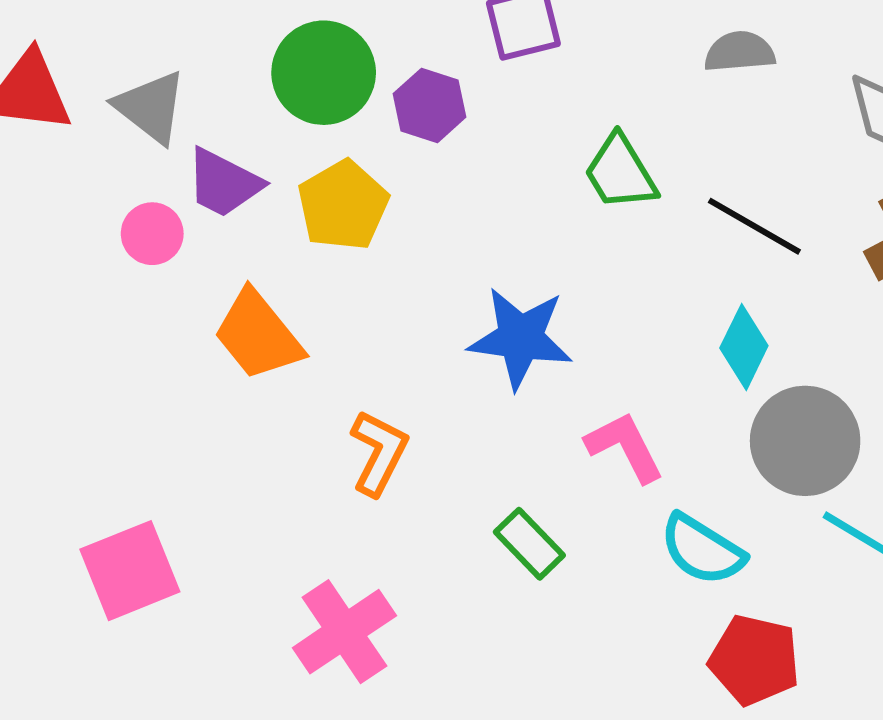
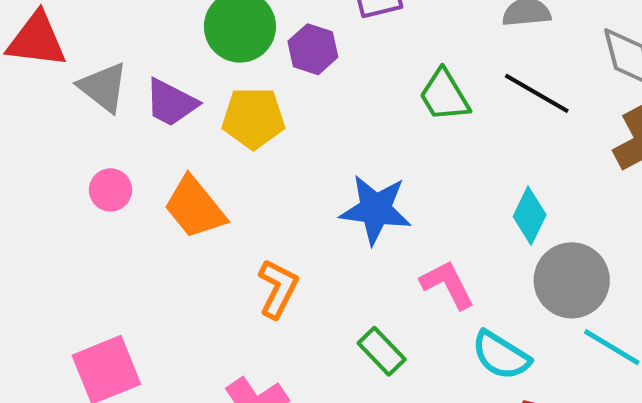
gray triangle: (151, 107) -> (103, 87), moved
yellow pentagon: (343, 205) -> (253, 118), turned 30
black line: (754, 226) -> (537, 93), moved
pink circle: (152, 234) -> (111, 190), moved

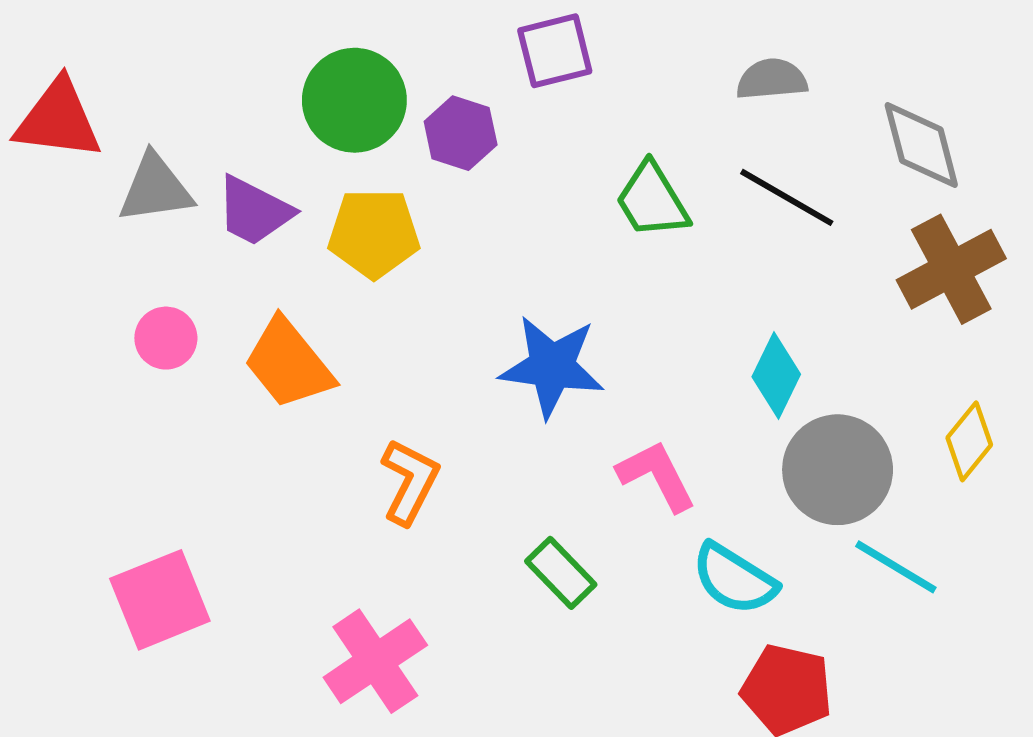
gray triangle: (103, 87) -> (155, 188), turned -46

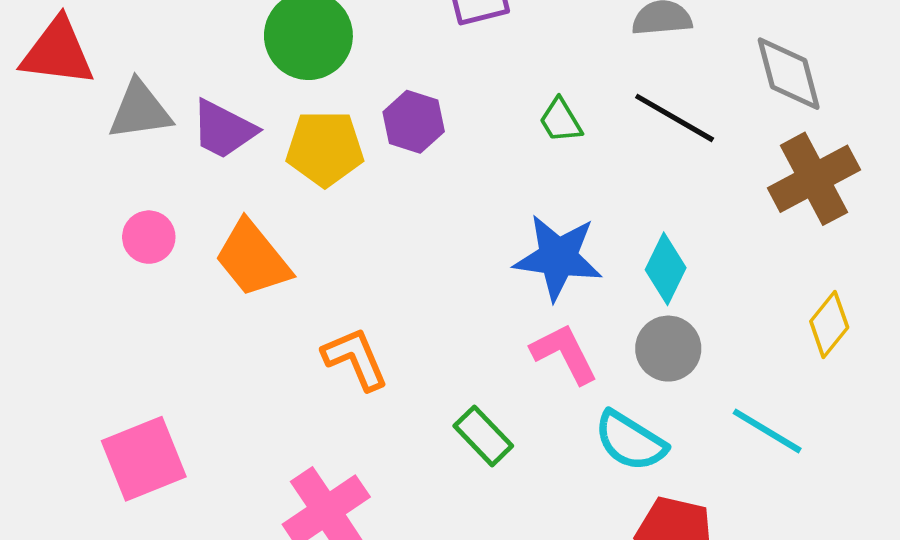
purple hexagon: (461, 133) -> (414, 122), moved
green trapezoid: (652, 200) -> (561, 120), size x0.7
blue star: (552, 366) -> (558, 257), moved
gray circle: (838, 470) -> (668, 349), moved, size x0.7
orange L-shape: (410, 482) -> (355, 359), turned -50

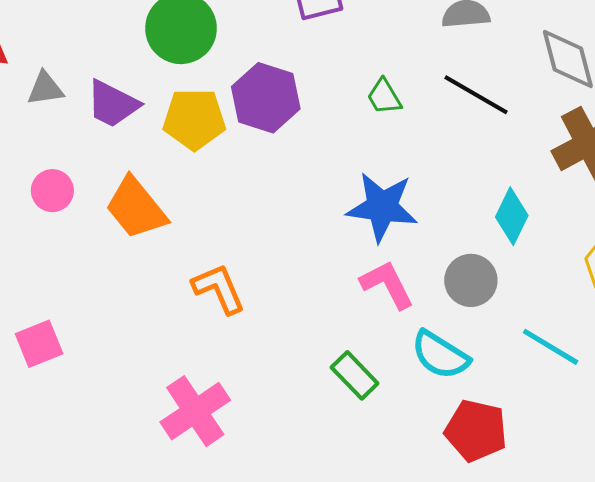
gray triangle: (140, 110) -> (45, 89), size x0.7
purple hexagon: (414, 122) -> (266, 98), size x1.4
cyan diamond: (666, 269) -> (512, 216), moved
green rectangle: (483, 436) -> (355, 375), moved
pink square: (144, 459) -> (39, 344), moved, size x0.7

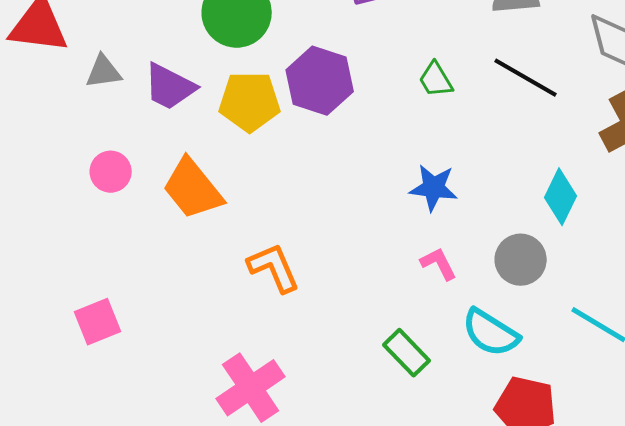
blue star: (382, 207) -> (434, 188), size x0.7
pink L-shape: (387, 285) -> (439, 264), size x0.7

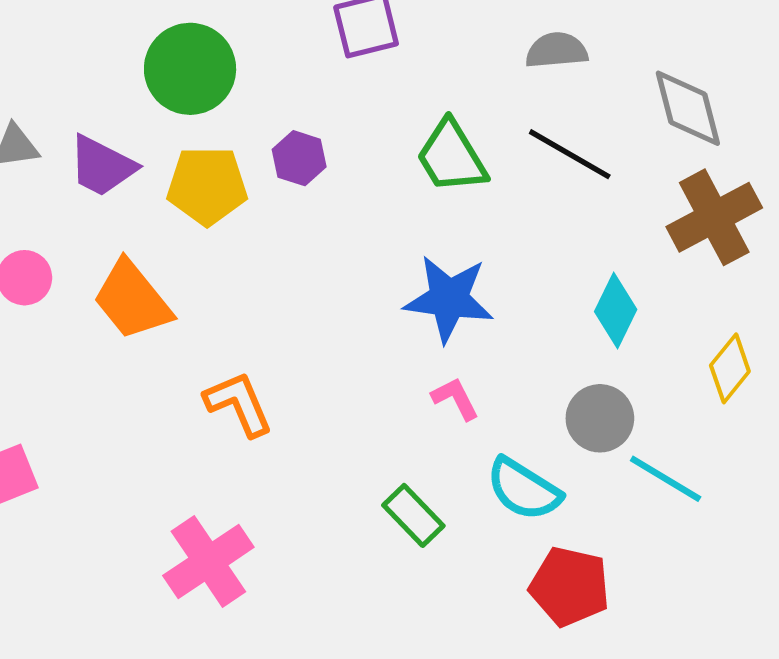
green trapezoid: (436, 80) -> (451, 157), size x1.6
purple hexagon: (320, 81) -> (299, 158), size x0.6
blue star: (434, 188) -> (449, 299), size x1.4
gray circle: (521, 260) -> (600, 418), moved

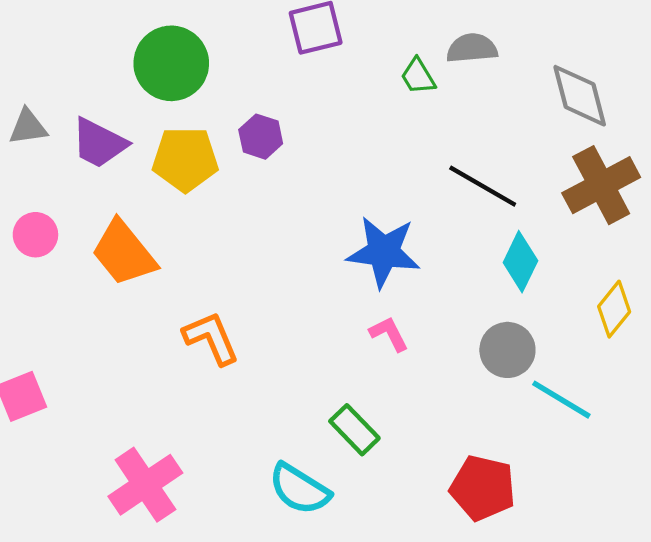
black line: (570, 154) -> (483, 186), moved
green trapezoid: (451, 157) -> (418, 76), moved, size x0.6
cyan semicircle: (524, 489) -> (299, 489), moved
pink cross: (208, 561) -> (145, 485), moved

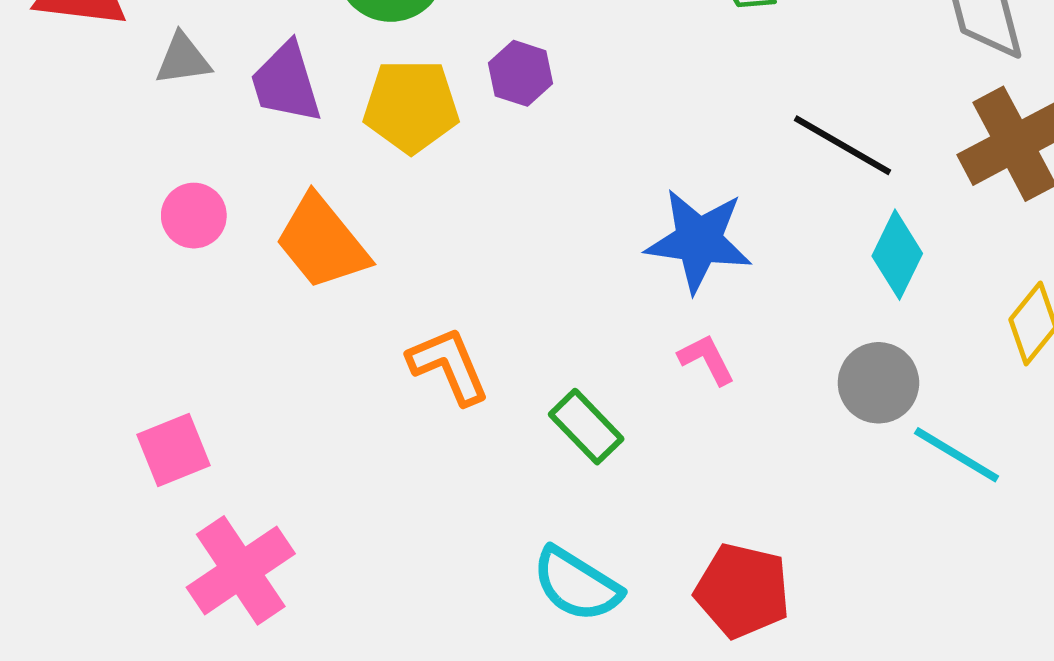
purple trapezoid: (99, 143) -> (286, 83), turned 46
green rectangle: (354, 430) -> (586, 427), moved
pink cross: (145, 485) -> (241, 570), moved
red pentagon: (483, 488) -> (742, 591), moved

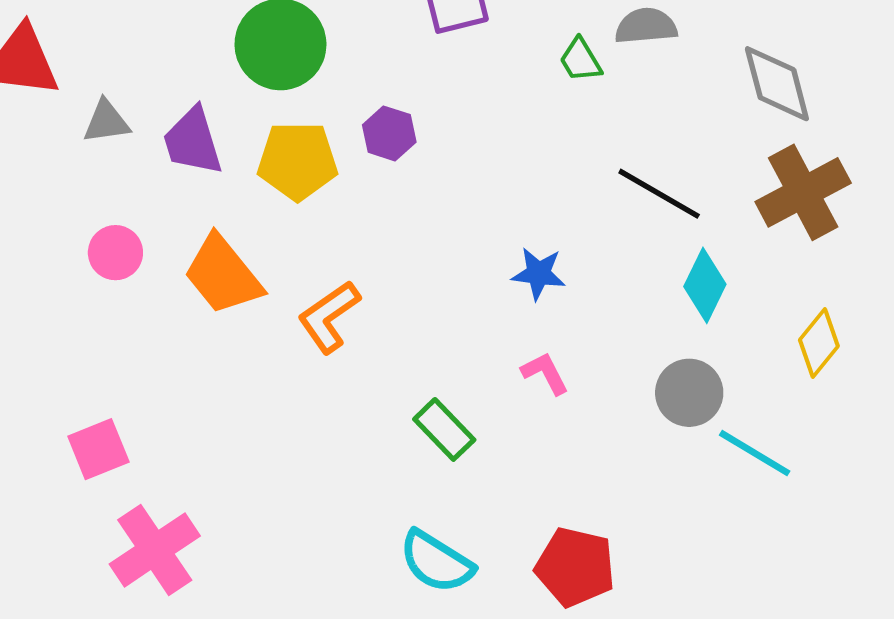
blue star: (699, 241) -> (539, 274), size x0.6
orange L-shape: (449, 366) -> (329, 317), moved, turned -102

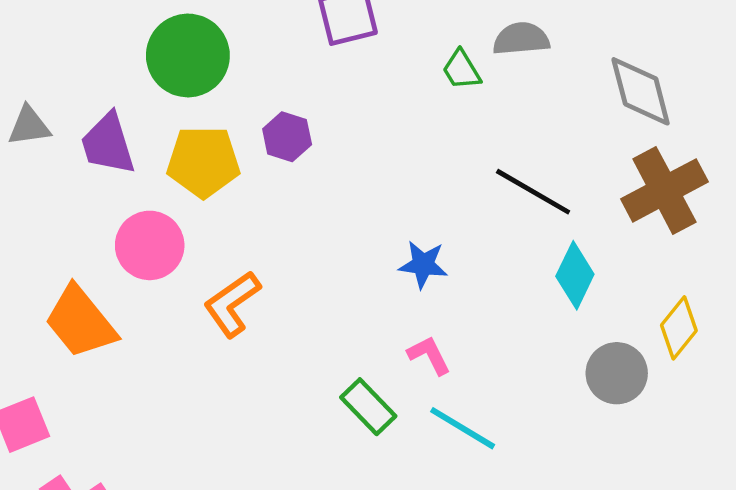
pink circle: (115, 253) -> (150, 245), moved, size x1.4
orange trapezoid: (223, 275) -> (80, 322), moved
gray circle: (689, 393) -> (617, 373), moved
green rectangle: (444, 429) -> (368, 407), moved
cyan line: (755, 453) -> (463, 428), moved

